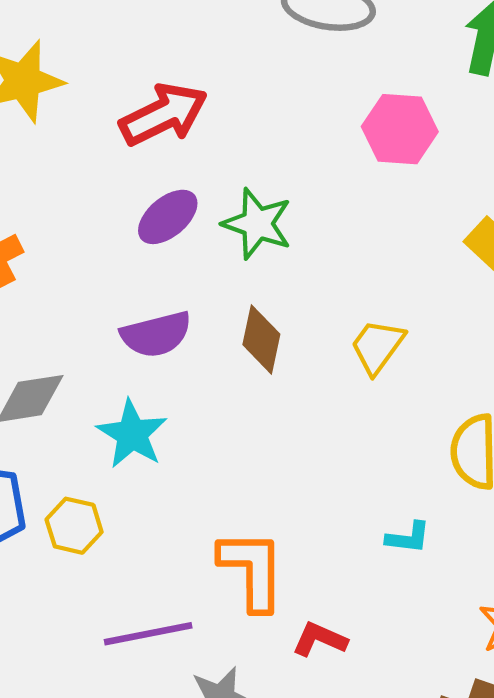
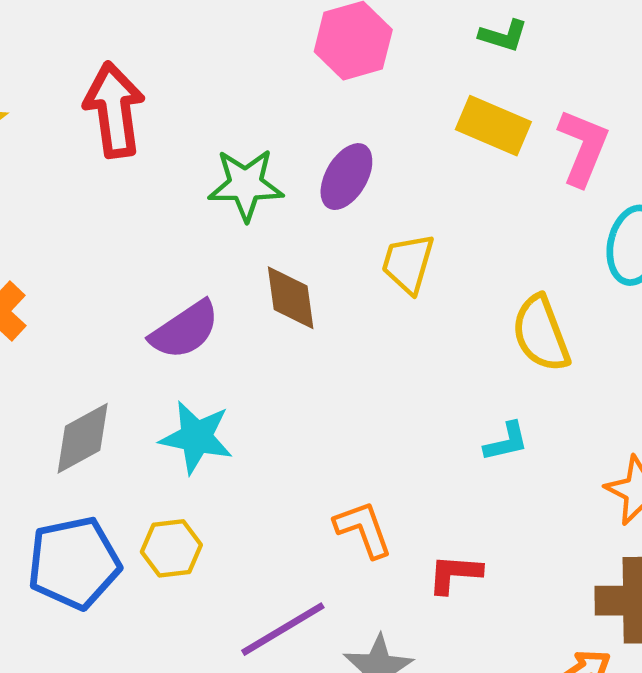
red arrow: (164, 114) -> (114, 110), turned -52
purple ellipse: (168, 217) -> (346, 177), moved
orange L-shape: (252, 570) -> (363, 529), size x0.7

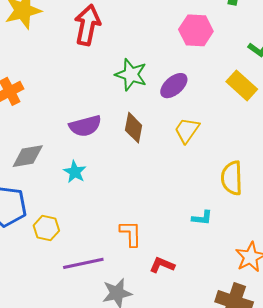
cyan star: (196, 437) -> (75, 172), size x0.7
yellow hexagon: (171, 548) -> (46, 228), moved

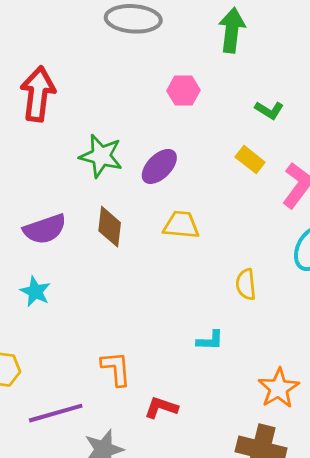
pink hexagon: (196, 30) -> (183, 91), size x0.7
yellow rectangle: (242, 85) -> (250, 160), size x0.7
yellow trapezoid: (187, 130) -> (181, 225), turned 64
yellow semicircle: (232, 178) -> (246, 284), size x0.7

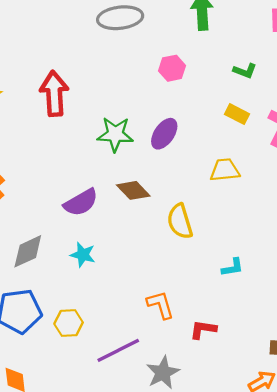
yellow trapezoid: (181, 225) -> (225, 170), moved
brown diamond: (110, 227) -> (133, 190), turned -40
yellow semicircle: (246, 284) -> (180, 221), moved, size x1.4

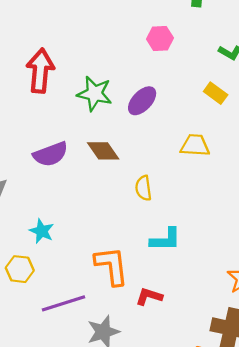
red arrow: (54, 94) -> (40, 71), moved
yellow semicircle: (180, 221) -> (143, 188), size x0.7
cyan star: (83, 255) -> (42, 231), moved
cyan L-shape: (232, 267) -> (165, 240), moved, size x1.4
orange L-shape: (160, 305) -> (112, 266), size x1.4

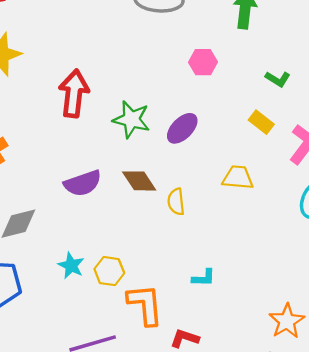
yellow semicircle: (143, 188) -> (176, 202), moved
cyan L-shape: (165, 240) -> (204, 278), size x0.7
yellow hexagon: (20, 269) -> (109, 271), moved

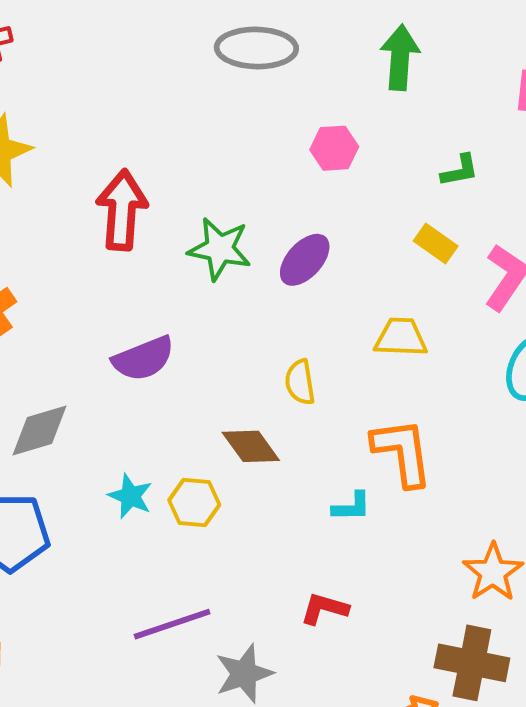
green L-shape: (278, 79) -> (460, 171), turned -40
brown diamond: (139, 181) -> (251, 446), moved
orange L-shape: (145, 305) -> (402, 452), moved

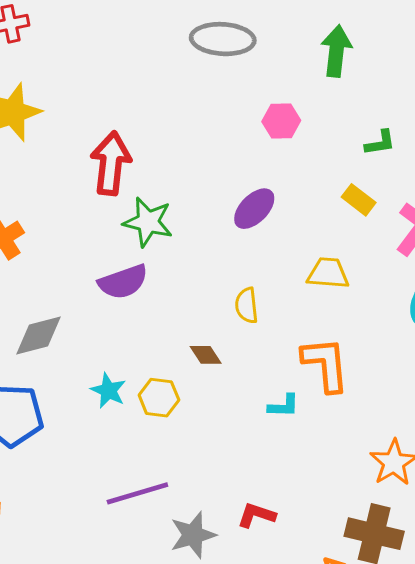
green star: (220, 249) -> (148, 222), moved
brown diamond: (251, 446) -> (206, 355), size x0.7
red L-shape: (324, 609) -> (256, 515), moved

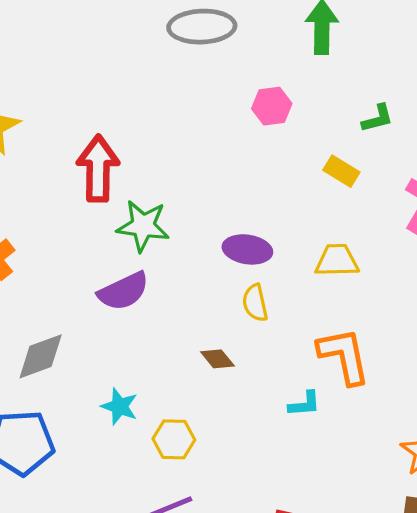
yellow rectangle: (359, 200) -> (341, 171), moved
purple ellipse: (254, 209) -> (247, 249), moved, turned 60
yellow hexagon: (159, 398) -> (174, 439), moved

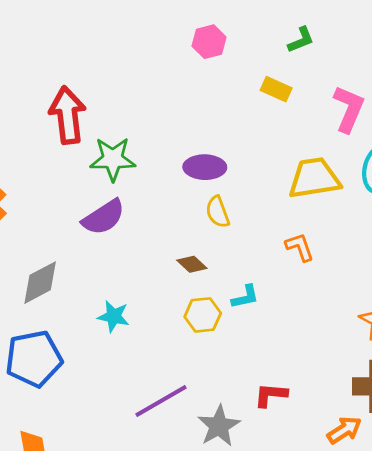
yellow trapezoid: (337, 260) -> (314, 178), moved, size x1.4
orange L-shape: (344, 356) -> (300, 247), size x0.6
cyan L-shape: (304, 404) -> (245, 297), moved
yellow hexagon: (174, 439) -> (203, 315), moved

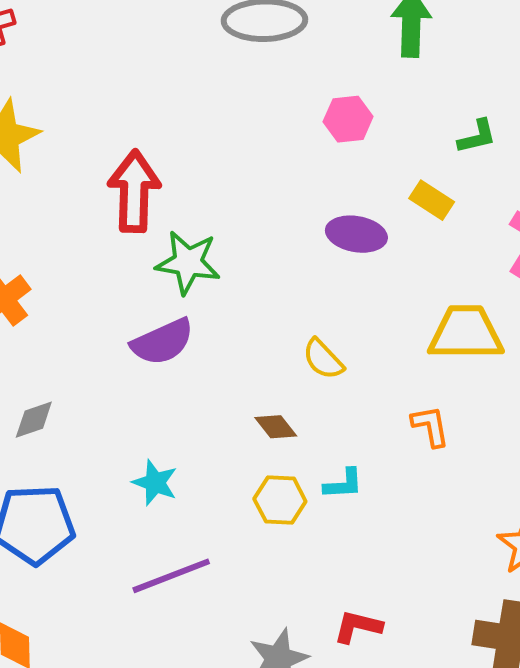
purple ellipse: (205, 167) -> (356, 234), moved
yellow semicircle: (218, 212) -> (323, 359), turned -32
gray diamond: (40, 283) -> (34, 420), moved, size x0.7
purple line: (161, 401) -> (171, 576), moved

